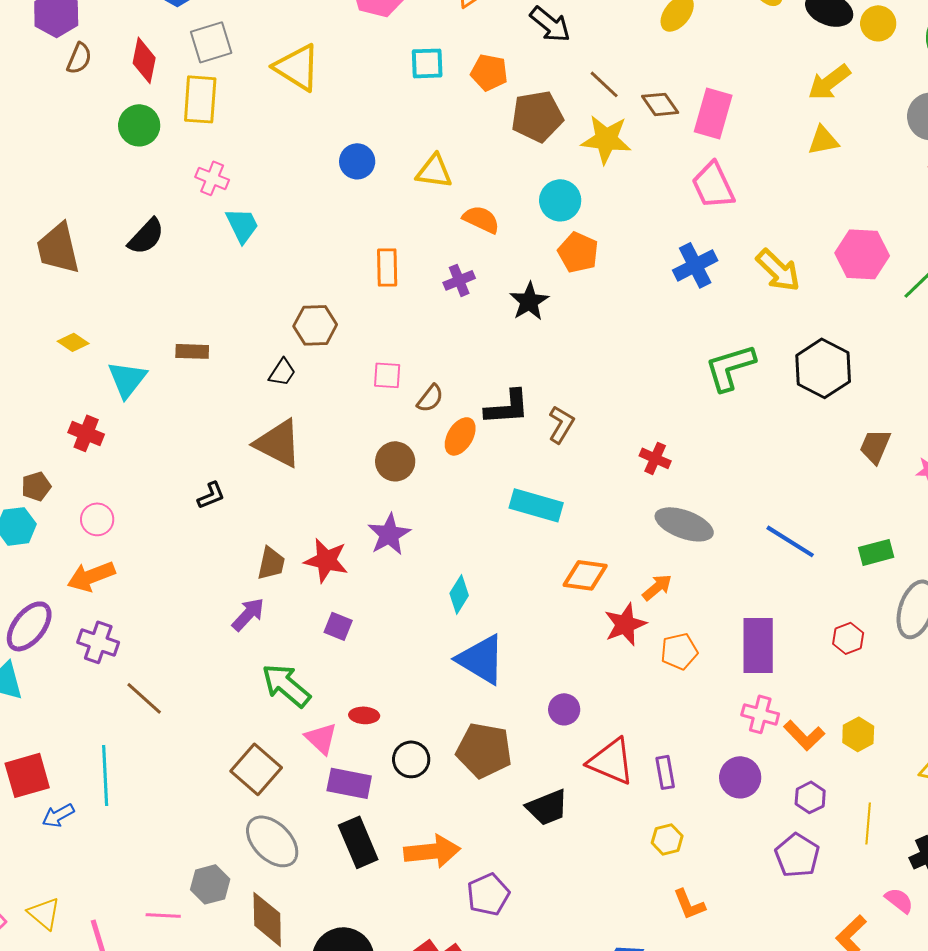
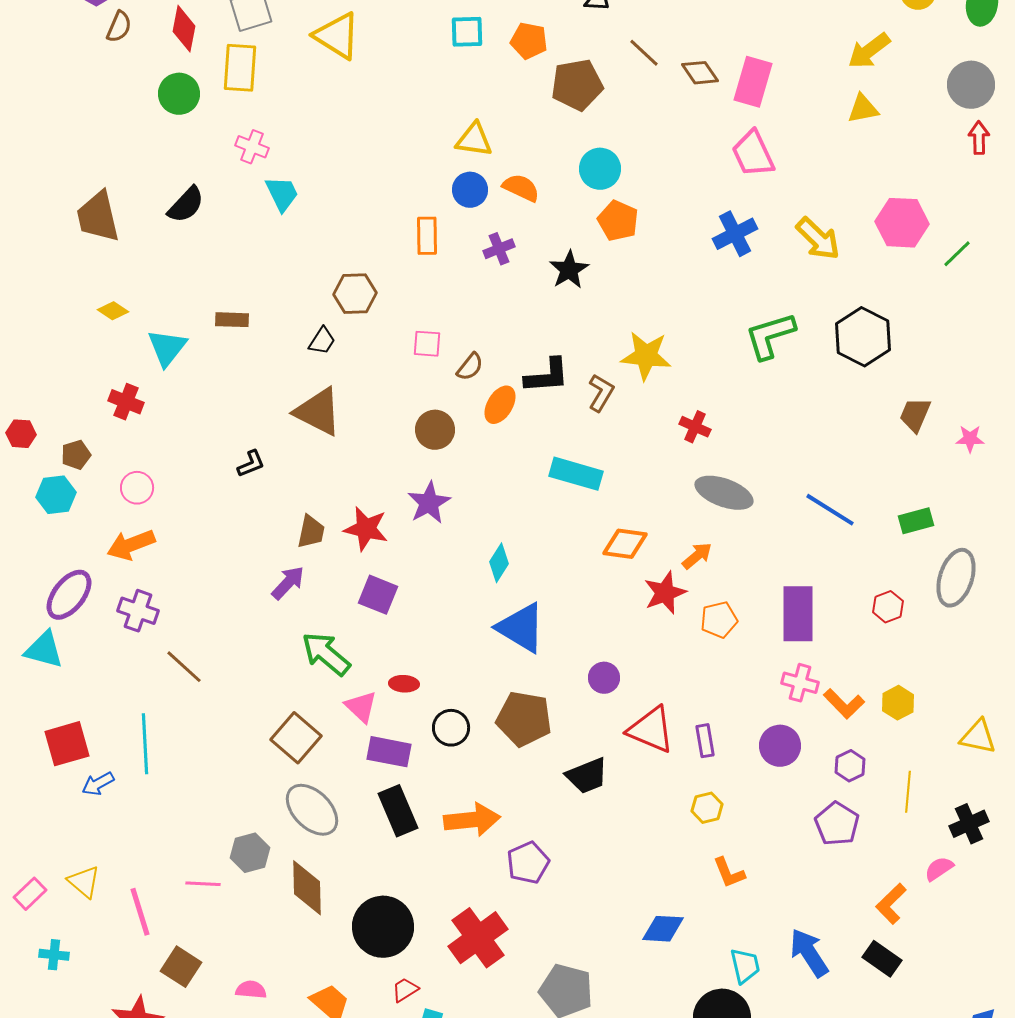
yellow star: (606, 139) -> (646, 356), moved
blue circle: (357, 161) -> (470, 190), moved
purple square: (338, 626) -> (378, 595), size x1.4
pink semicircle: (899, 900) -> (939, 869), turned -72

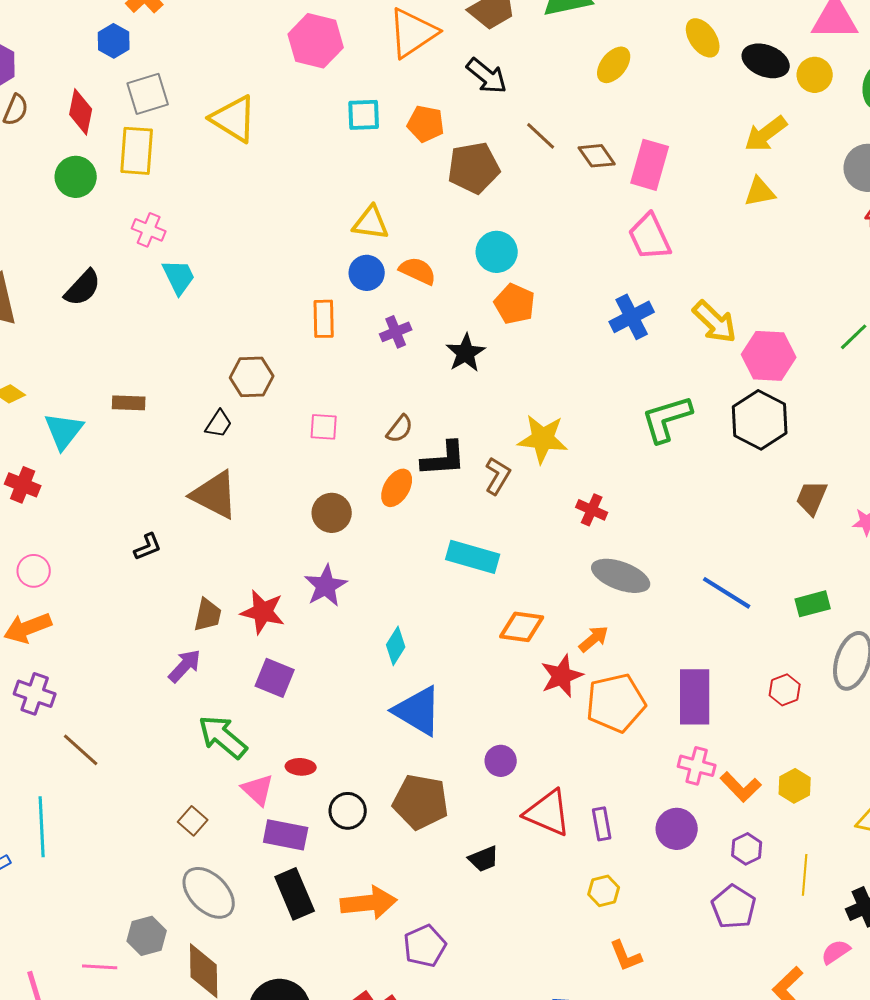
pink hexagon: (902, 223) -> (769, 356), moved
brown semicircle: (470, 367) -> (400, 429), moved
orange pentagon: (719, 620) -> (616, 703), size x1.6
brown square: (296, 738) -> (193, 821), size x0.6
black trapezoid: (587, 776) -> (484, 859), size x0.7

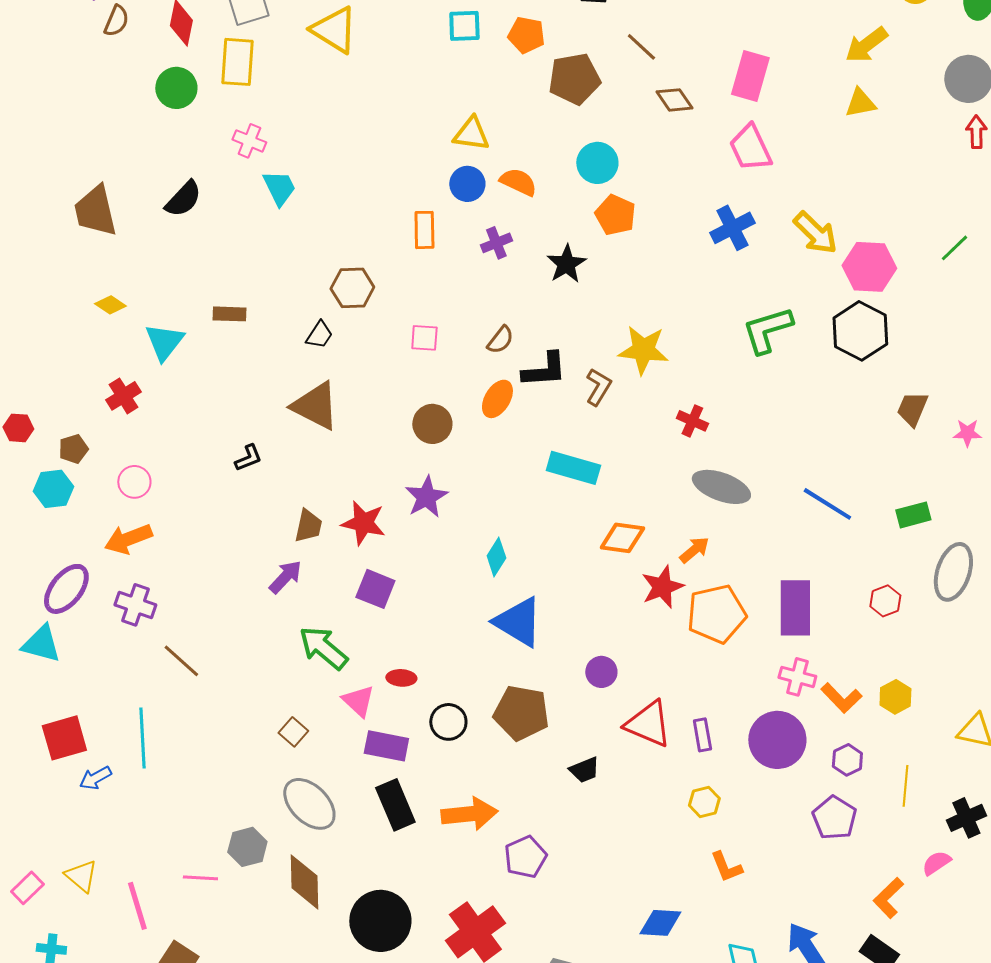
brown diamond: (597, 156) -> (674, 100), moved
red cross: (23, 485) -> (123, 396), turned 36
purple circle: (677, 829) -> (777, 740), size x1.4

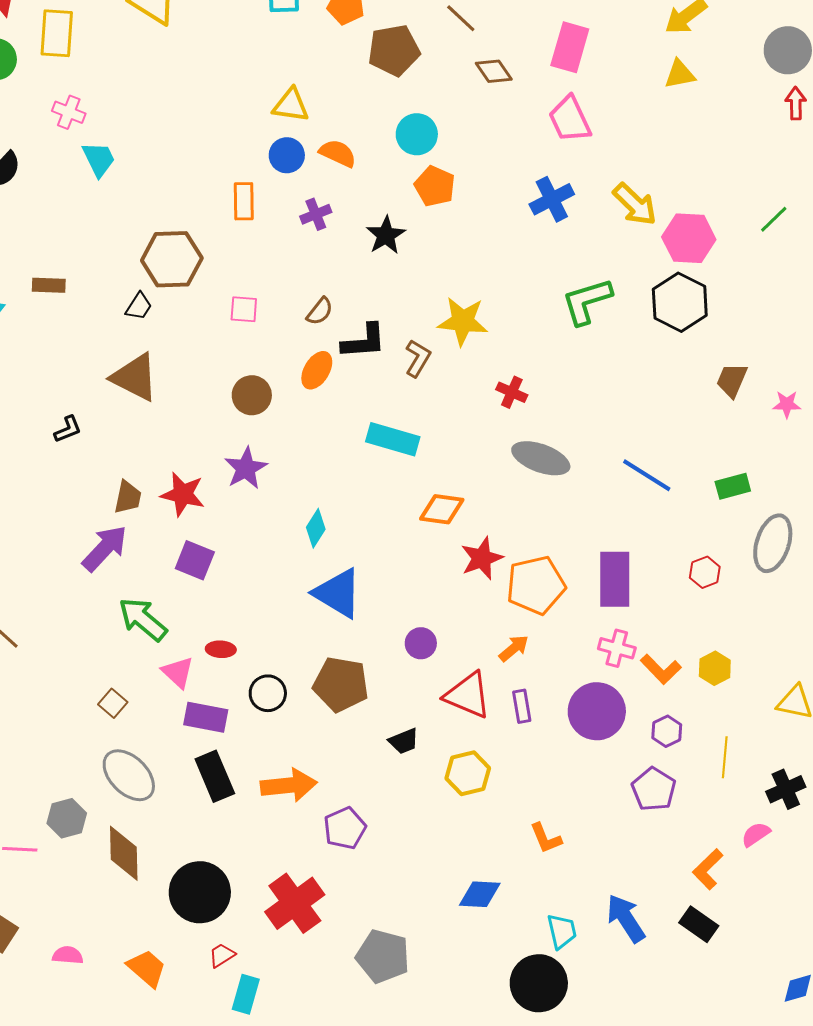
brown hexagon: (352, 288) -> (172, 259), size x1.4
orange arrow: (694, 550) -> (514, 648), moved
purple arrow: (285, 577) -> (105, 548), size x1.4
yellow hexagon: (704, 802) -> (468, 773), moved, size x1.4

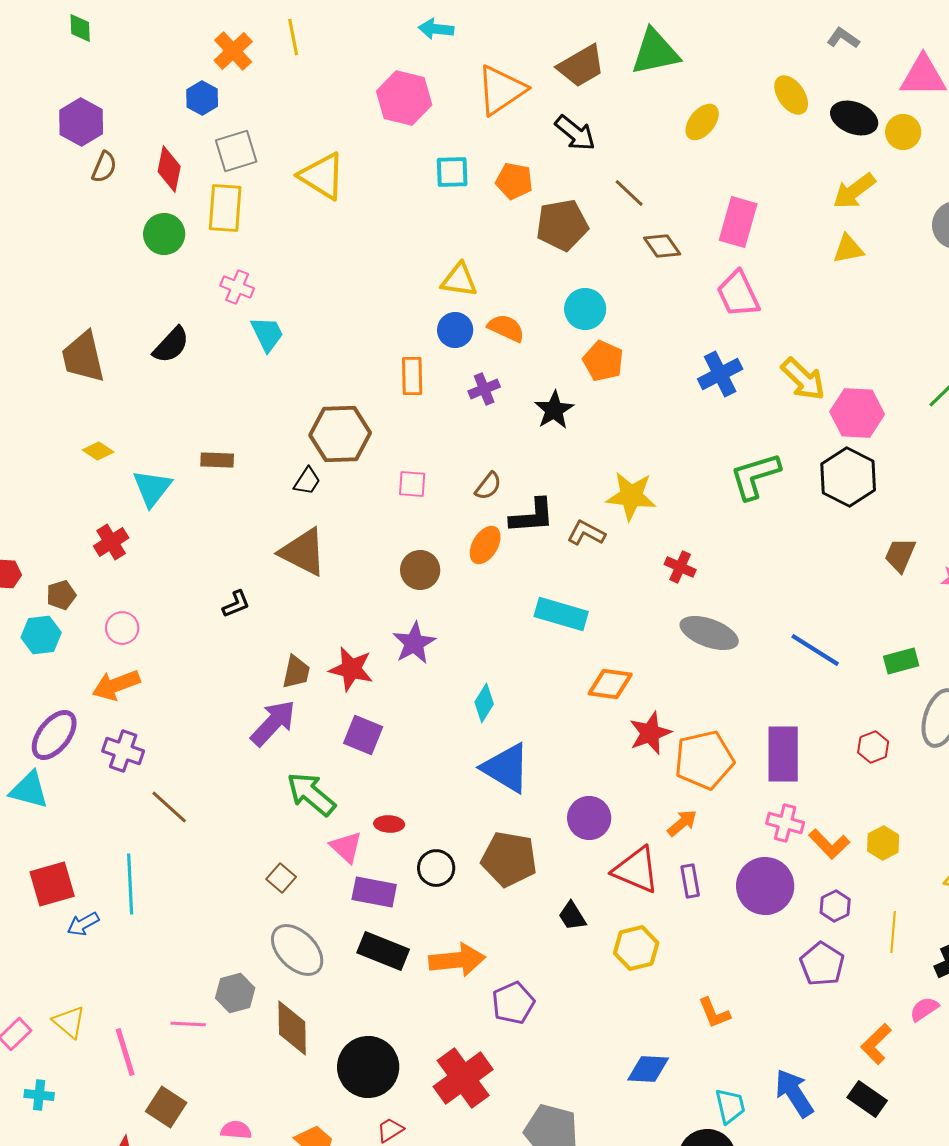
brown L-shape: (418, 358) -> (586, 533), turned -93
purple circle: (421, 643) -> (589, 818), size x1.4
black trapezoid: (404, 741) -> (572, 916), turned 80
black rectangle: (215, 776) -> (383, 951), turned -45

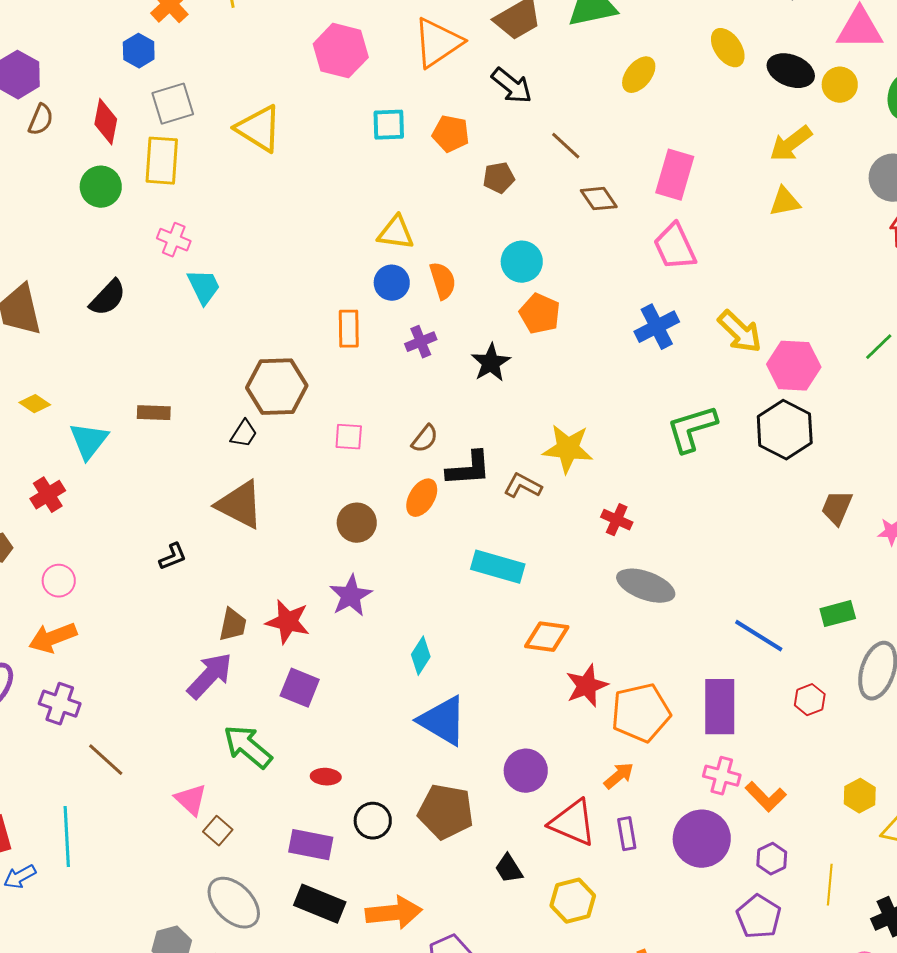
brown pentagon: (562, 225) -> (499, 178), size x0.6
orange semicircle: (506, 328) -> (443, 281), turned 48
blue line: (815, 650) -> (759, 636), moved
yellow hexagon: (883, 843) -> (860, 796), moved
pink triangle: (346, 847) -> (191, 800), moved

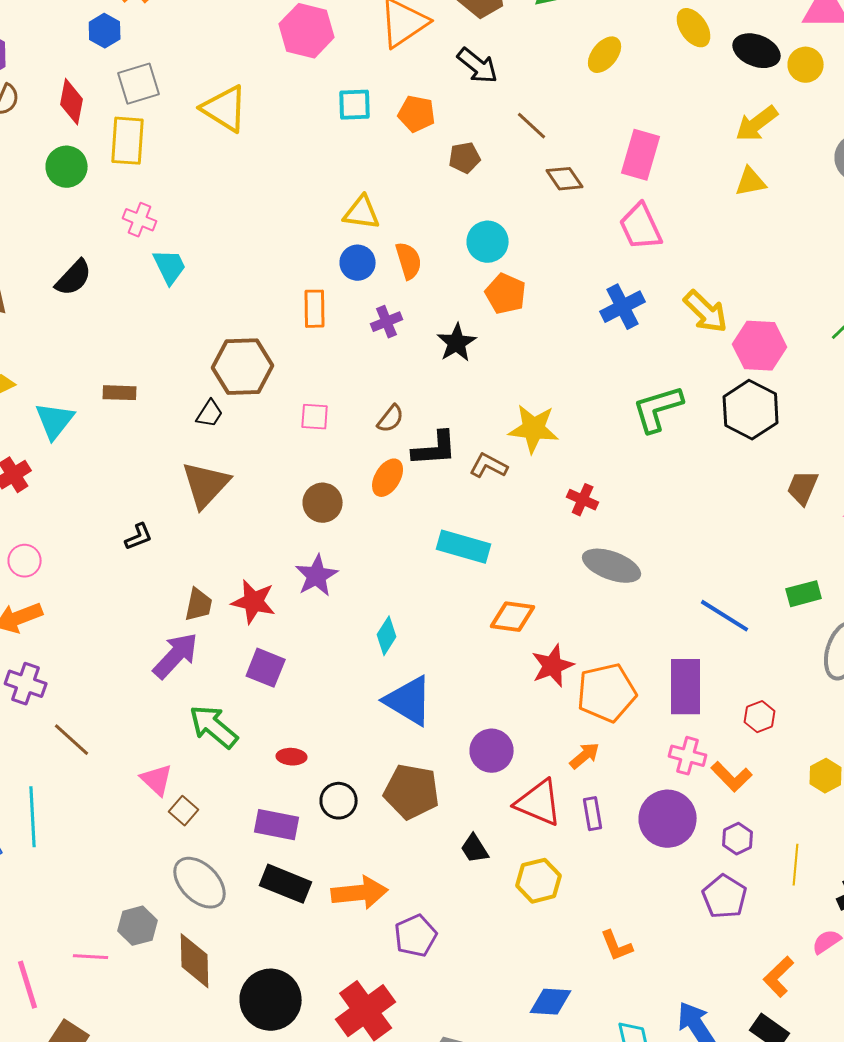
brown triangle: (240, 505) -> (206, 485), turned 46
red hexagon: (810, 700) -> (760, 717), moved

